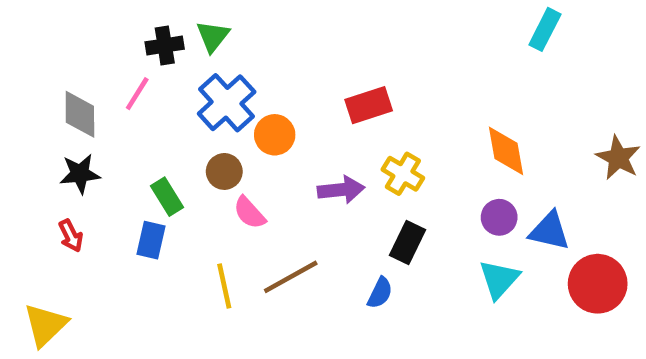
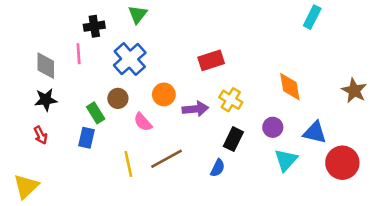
green triangle: (213, 36) -> (138, 14), moved
pink line: (137, 94) -> (79, 54), turned -36
orange circle: (275, 135) -> (164, 94), moved
brown circle: (224, 171) -> (118, 98), moved
purple circle: (499, 217) -> (273, 127), moved

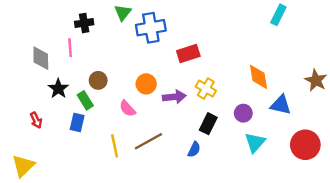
blue cross: (130, 59) -> (151, 28), moved, turned 32
brown circle: (118, 98) -> (98, 80), moved
black star: (46, 100) -> (58, 89), moved, turned -30
blue triangle: (315, 133) -> (281, 105), moved

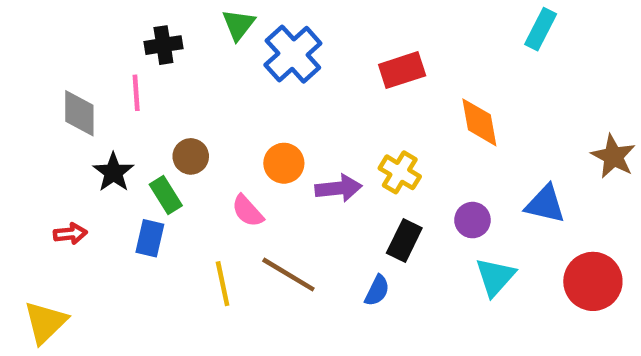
blue cross: (151, 28) -> (293, 54), turned -32
red rectangle: (188, 53) -> (402, 70), moved
orange diamond: (259, 77) -> (479, 122), moved
red arrow: (36, 120) -> (70, 234), turned -70
brown line: (148, 141) -> (288, 275), turned 60

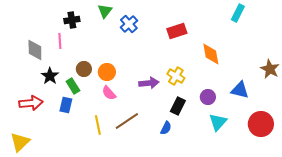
blue cross: (293, 54) -> (129, 24), size x0.7
orange circle: (284, 163) -> (107, 72), moved
red arrow: (70, 234) -> (31, 103), size x1.6
brown line: (288, 275) -> (127, 121), turned -65

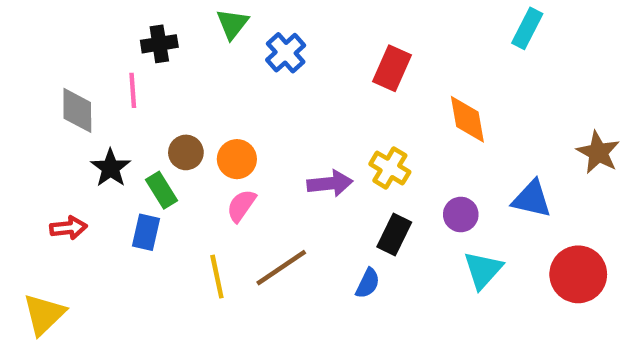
red rectangle: (177, 31) -> (392, 68), turned -48
pink semicircle: (109, 93) -> (241, 206), turned 77
red arrow: (31, 103) -> (68, 228), size x0.7

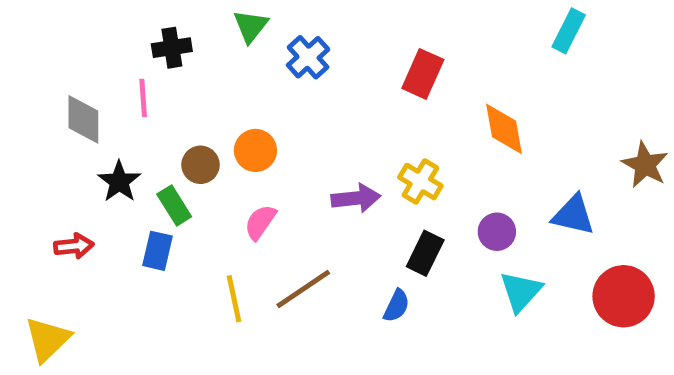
orange circle: (237, 159) -> (255, 150), moved

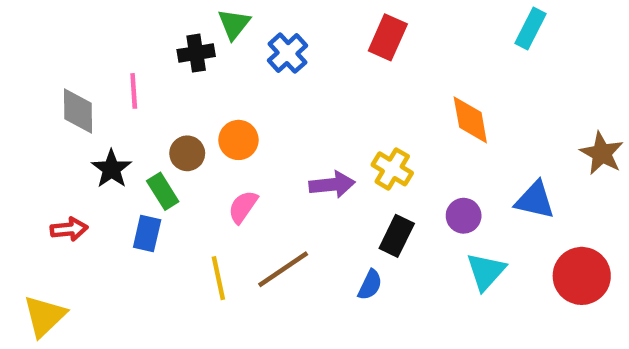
black cross: (172, 48) -> (196, 53), moved
red rectangle: (423, 74) -> (388, 37), moved

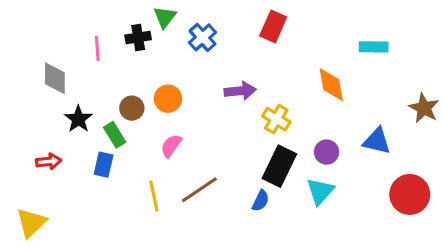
cyan rectangle: (530, 29) -> (374, 47), moved, turned 64
pink line: (134, 91) -> (97, 48), moved
purple arrow: (332, 185) -> (240, 91), moved
black rectangle: (397, 236) -> (279, 166), size x1.4
cyan triangle: (486, 271) -> (320, 191), moved

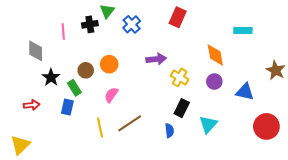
purple circle: (327, 152) -> (214, 82), moved
black rectangle: (279, 166) -> (182, 108), size x0.7
blue semicircle: (261, 201) -> (169, 131), turned -32

